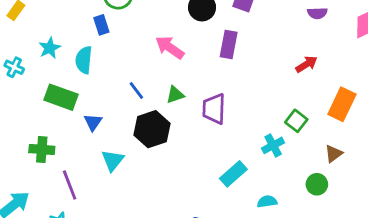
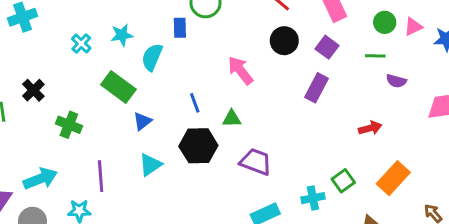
purple rectangle: (229, 44) -> (317, 88), moved
purple trapezoid: (214, 109) -> (256, 162), moved, turned 92
green cross: (42, 149) -> (69, 125), moved

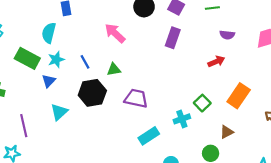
cyan star: (122, 35) -> (56, 60), moved
purple semicircle: (396, 81) -> (227, 35), moved

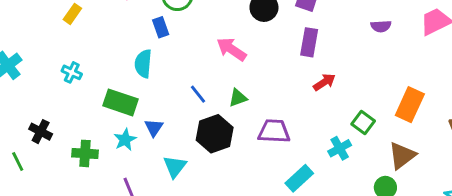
cyan star: (56, 60) -> (125, 140), moved
red arrow: (216, 61) -> (324, 82), moved
brown triangle: (227, 132) -> (402, 156), size x1.5

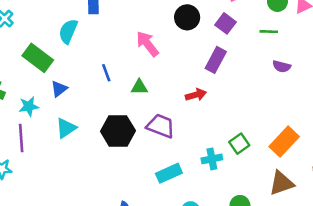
red arrow: (324, 82) -> (196, 95), moved
black hexagon: (215, 134) -> (118, 131), moved
cyan star: (125, 140) -> (29, 106), moved
brown triangle: (402, 156) -> (281, 183), moved

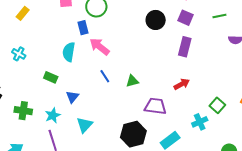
pink arrow: (147, 44) -> (99, 46), moved
green rectangle: (38, 58) -> (51, 77), size x0.6
red arrow: (196, 95) -> (182, 84), moved
black hexagon: (118, 131) -> (133, 134), moved

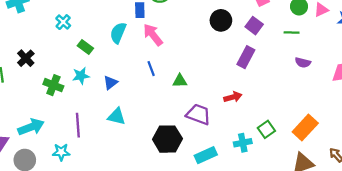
green rectangle: (51, 77) -> (85, 47), moved
cyan star: (53, 115) -> (81, 76), moved
cyan triangle: (85, 125) -> (117, 116), turned 48

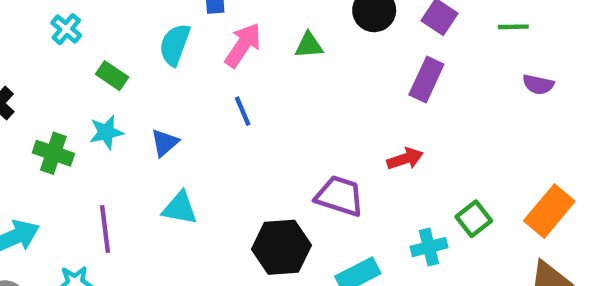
pink arrow: (153, 35) -> (243, 45), turned 75
green triangle: (180, 81) -> (309, 45), moved

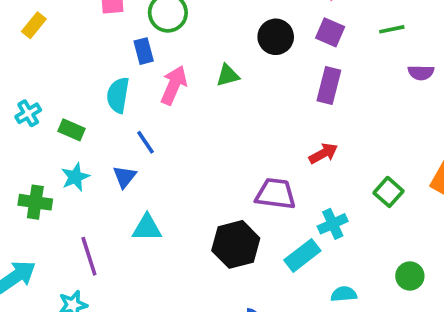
cyan cross: (66, 29) -> (28, 113), moved, turned 30
blue line: (243, 111) -> (145, 142), moved
cyan cross: (429, 247) -> (333, 224), moved

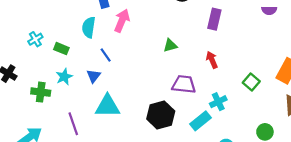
green triangle: (228, 75) -> (170, 45), moved
red arrow: (323, 153) -> (212, 60), turned -84
cyan triangle: (147, 228) -> (107, 106), size x1.4

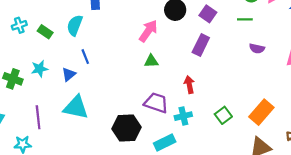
pink arrow: (122, 21) -> (148, 31), moved
green rectangle: (61, 49) -> (45, 32), moved
cyan cross: (218, 102) -> (183, 116), moved

